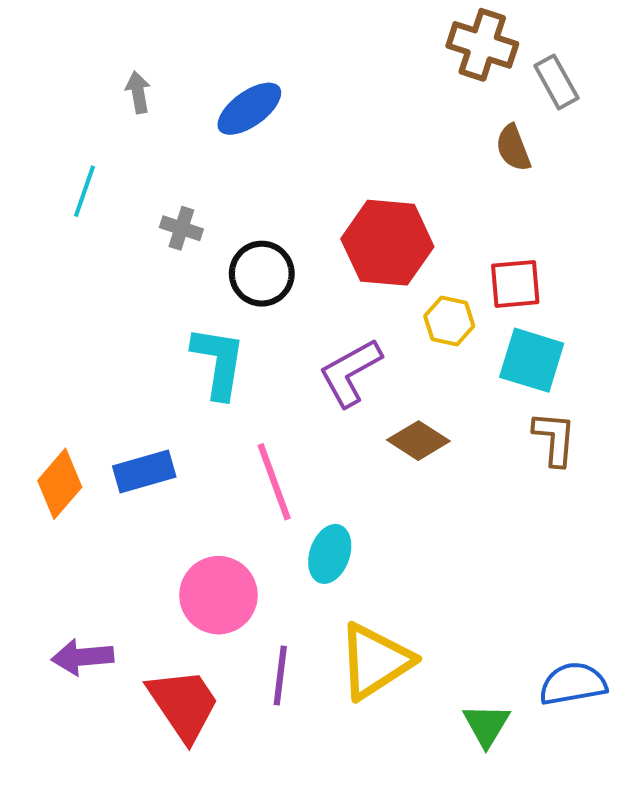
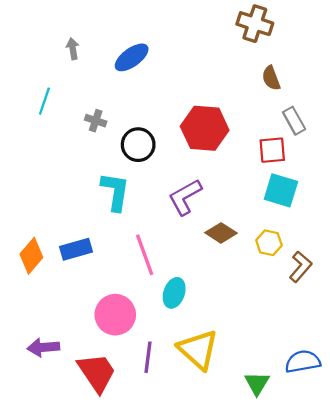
gray rectangle: (556, 82) -> (294, 121), moved
yellow hexagon: (449, 321) -> (269, 243), moved
brown L-shape: (554, 439) -> (301, 267), moved, turned 36
yellow triangle: (375, 661) -> (198, 350), turned -45

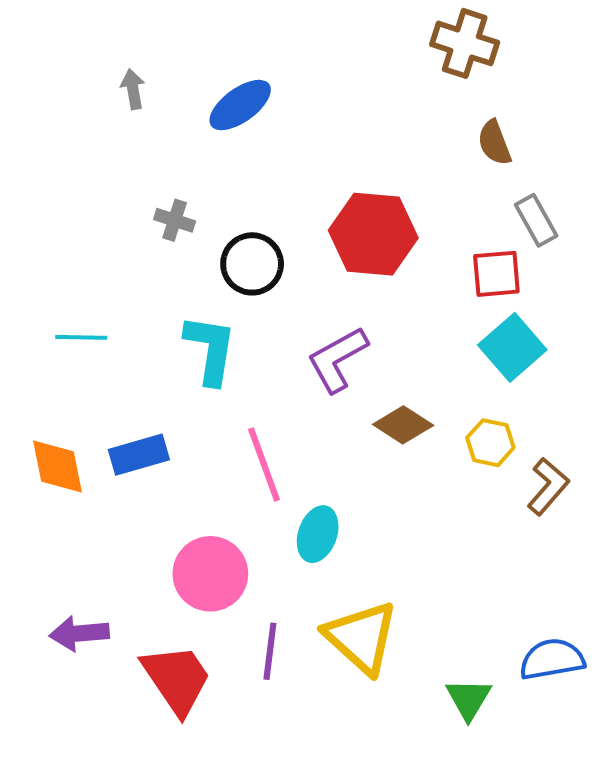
cyan line: (44, 101) -> (81, 337), moved, turned 72
cyan square: (281, 190) -> (512, 347), turned 32
orange diamond: (31, 256) -> (57, 467), turned -52

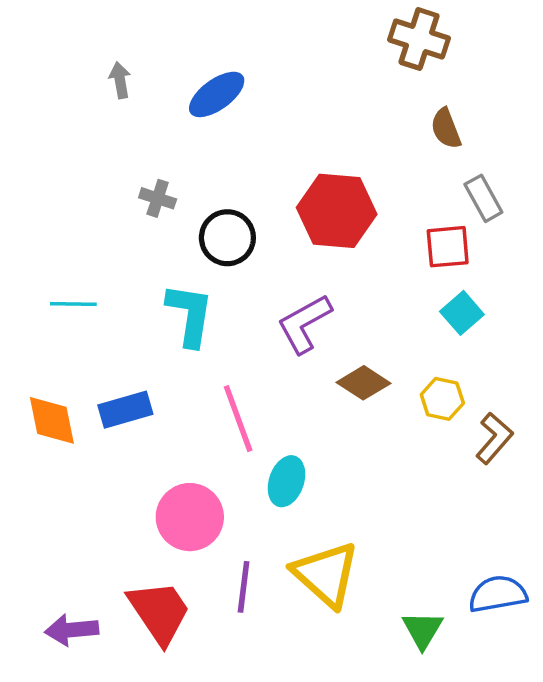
cyan square: (512, 347) -> (462, 313), size x0.7
purple arrow: (79, 633) -> (72, 630), moved

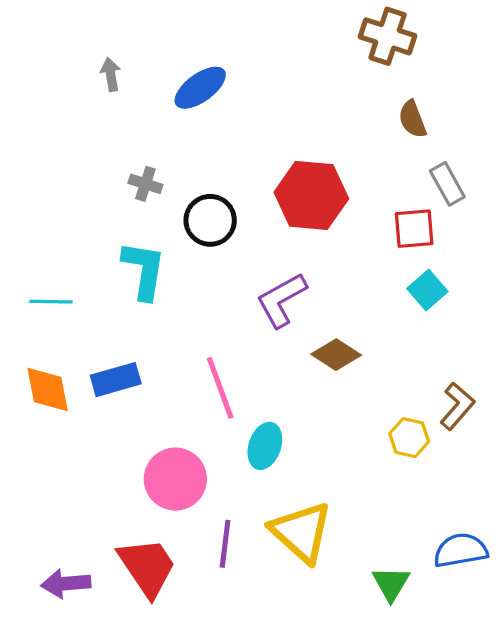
cyan line: (73, 304) -> (51, 302), moved
cyan L-shape: (190, 315) -> (144, 270), moved
yellow hexagon: (442, 399) -> (409, 438), moved

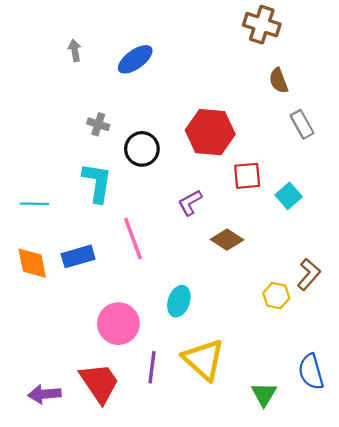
red square: (414, 229) -> (247, 176), moved
purple L-shape: (281, 300) -> (190, 203), size x0.7
pink line: (220, 388) -> (133, 238), moved
blue semicircle: (461, 550) -> (311, 372), turned -96

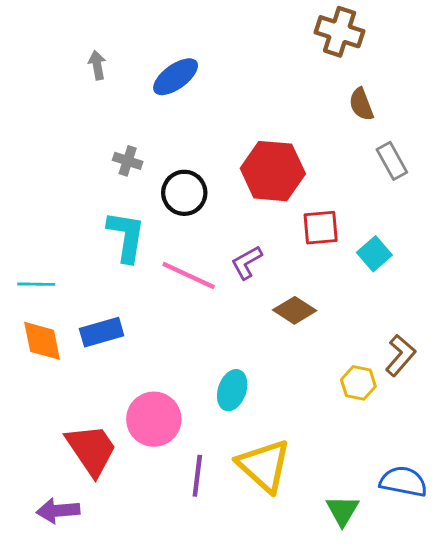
cyan line: (34, 204) -> (36, 284), moved
pink line: (133, 238) -> (189, 276), moved, turned -45
blue semicircle: (311, 372) -> (403, 482), turned 117
red trapezoid: (99, 383) -> (91, 450), moved

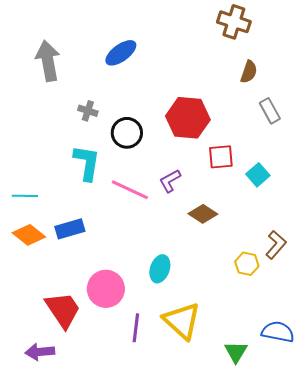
gray arrow: (97, 65) -> (48, 61), moved, size x2.0
brown semicircle: (361, 104) -> (249, 72), turned -140
orange diamond: (42, 341) -> (29, 235), turned -40

